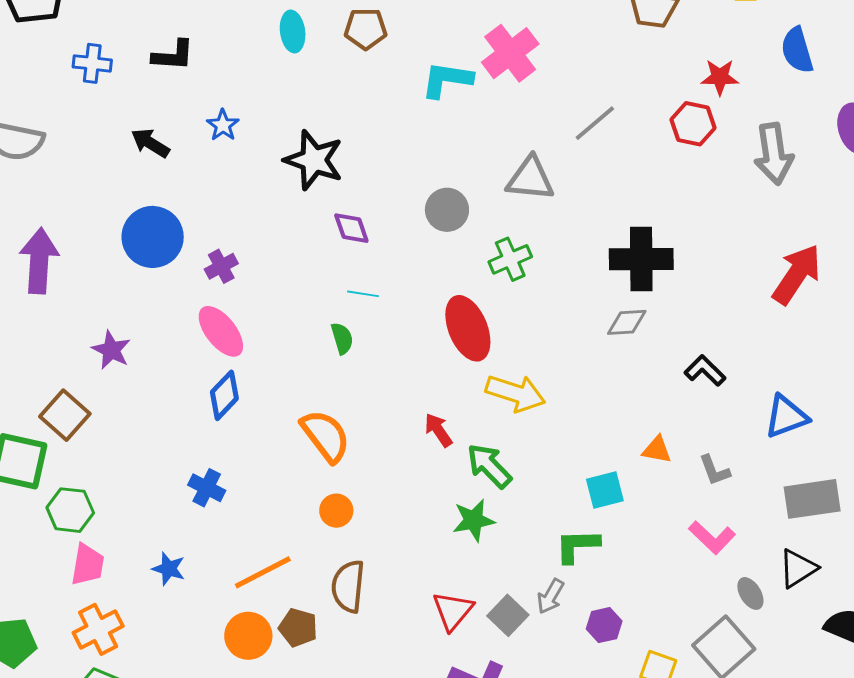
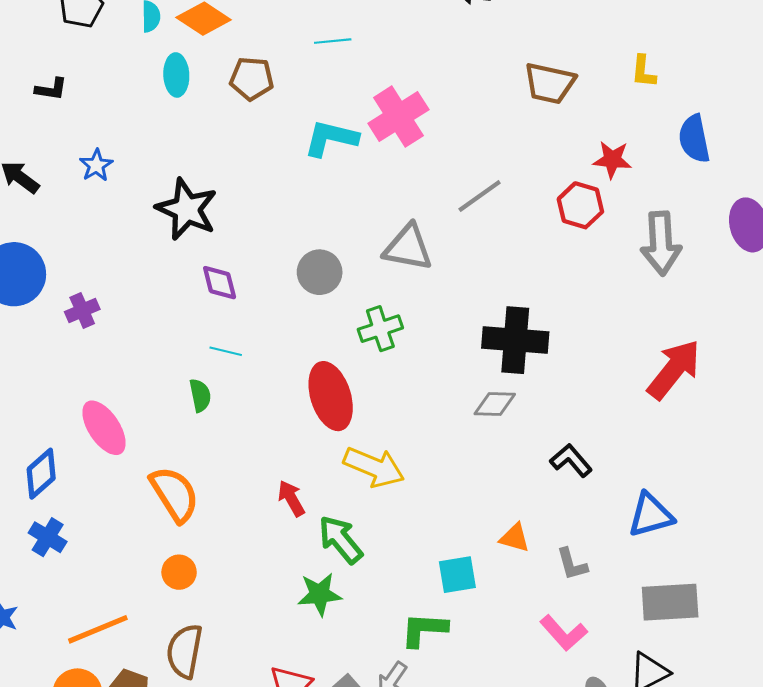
black L-shape: (173, 55) -> (51, 89), size x0.7
pink ellipse: (221, 331) -> (104, 428), moved
blue diamond: (224, 395) -> (41, 474), moved

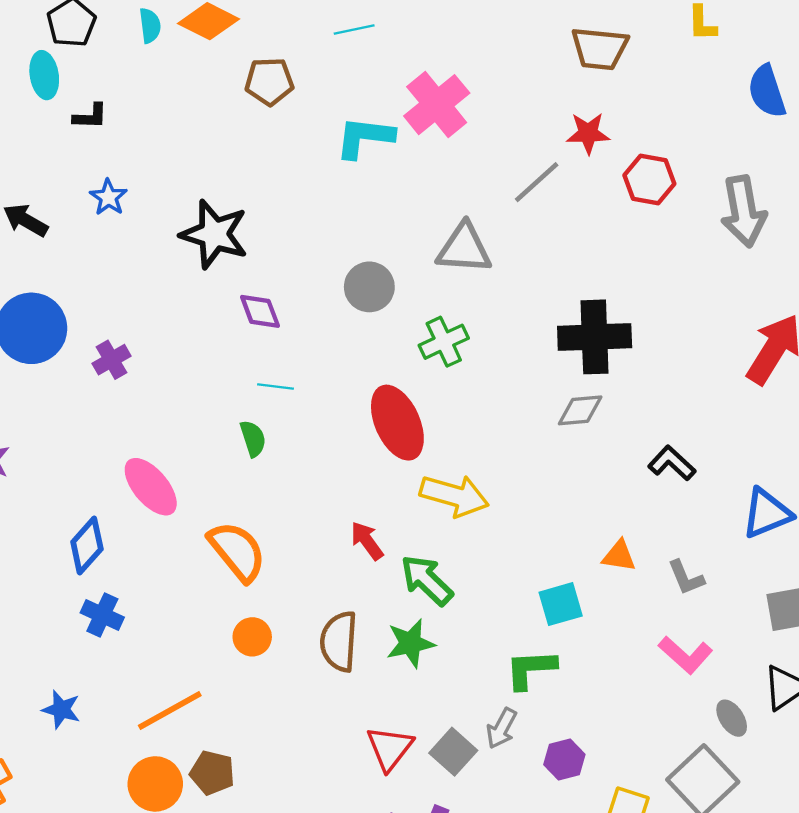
cyan ellipse: (176, 75) -> (44, 75), moved
black L-shape: (51, 89) -> (90, 116), moved
red star: (612, 160) -> (588, 133), moved
brown semicircle: (185, 651) -> (339, 641), moved

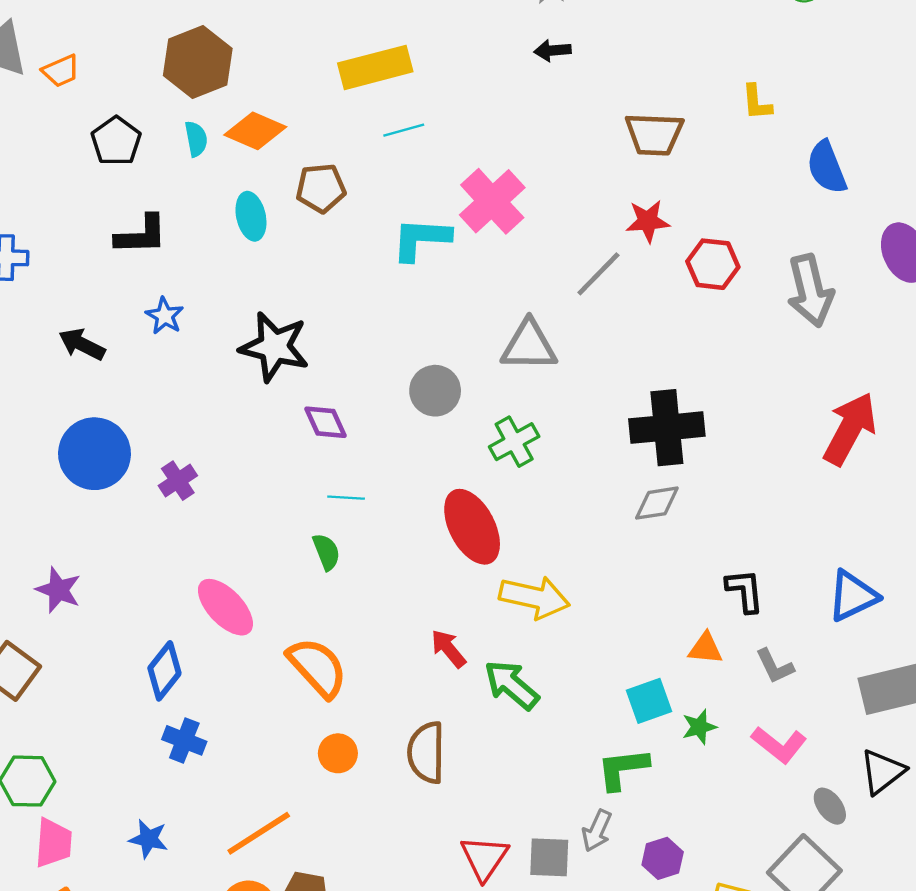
cyan ellipse: (44, 75) -> (251, 216), moved
black L-shape: (90, 116) -> (141, 235), size x1.5
black L-shape: (672, 463) -> (745, 591), moved, turned 45
green star: (411, 643) -> (699, 727), moved, size x0.7
gray square: (453, 752) -> (549, 857), turned -36

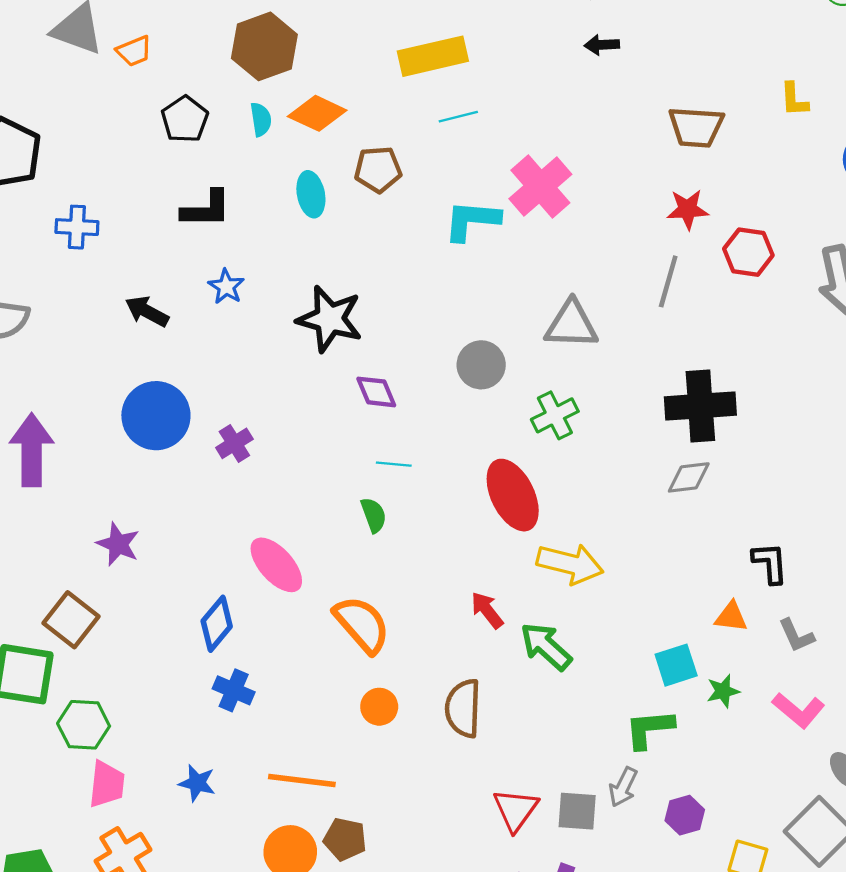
gray line: (598, 274) -> (668, 281), moved, turned -30
orange line: (259, 833) -> (302, 781), turned 38

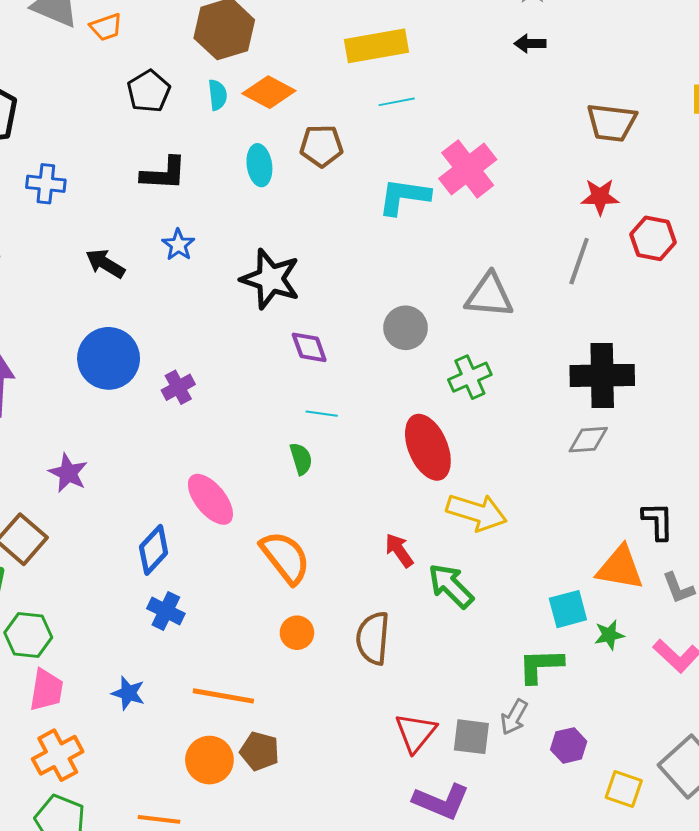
orange triangle: (731, 617) -> (620, 568), size x1.6

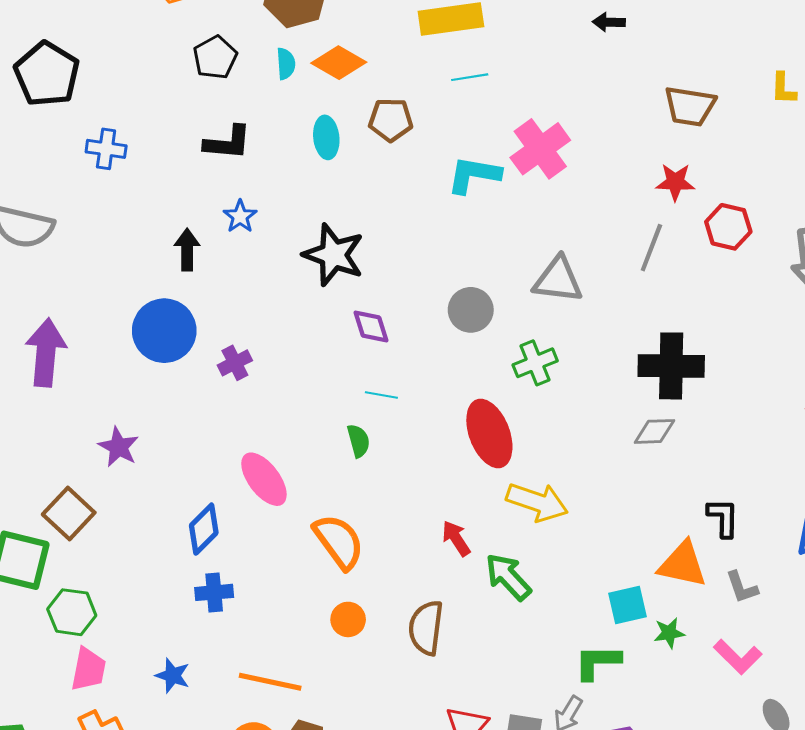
black arrow: (105, 264) -> (187, 250), moved, turned 57
blue cross: (166, 611) -> (214, 592), turned -33

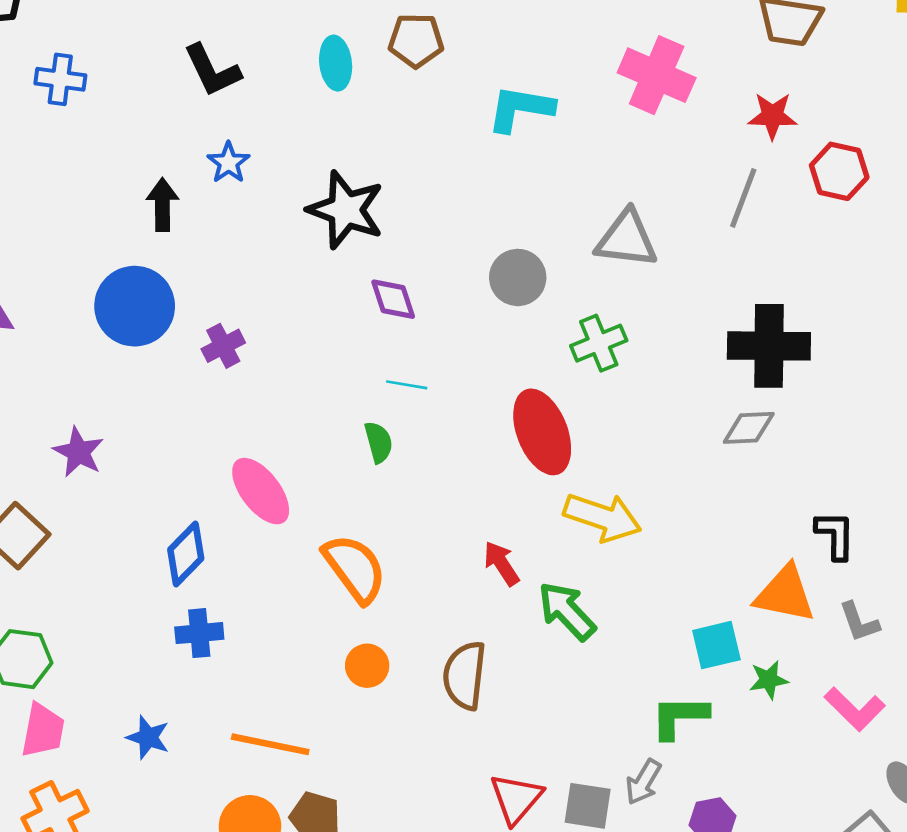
black L-shape: (228, 143) -> (212, 70), turned 60
pink cross: (540, 149) -> (657, 75), moved, turned -30

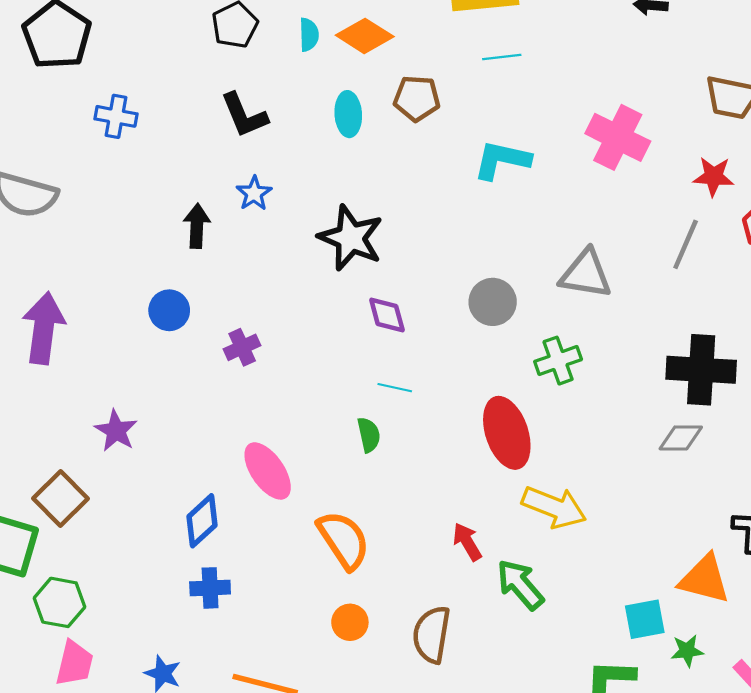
blue circle: (135, 306) -> (169, 310), size x0.6

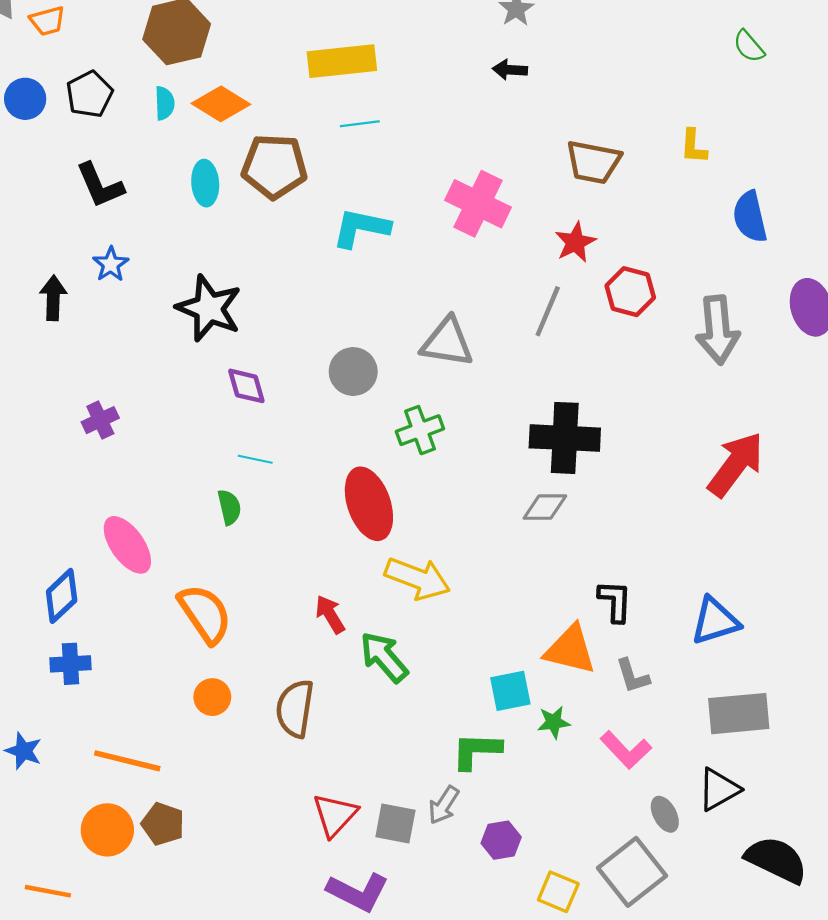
brown pentagon: (417, 98) -> (274, 166), size x1.4
red star: (714, 176) -> (575, 242), turned -30
blue circle: (169, 310) -> (25, 99), moved

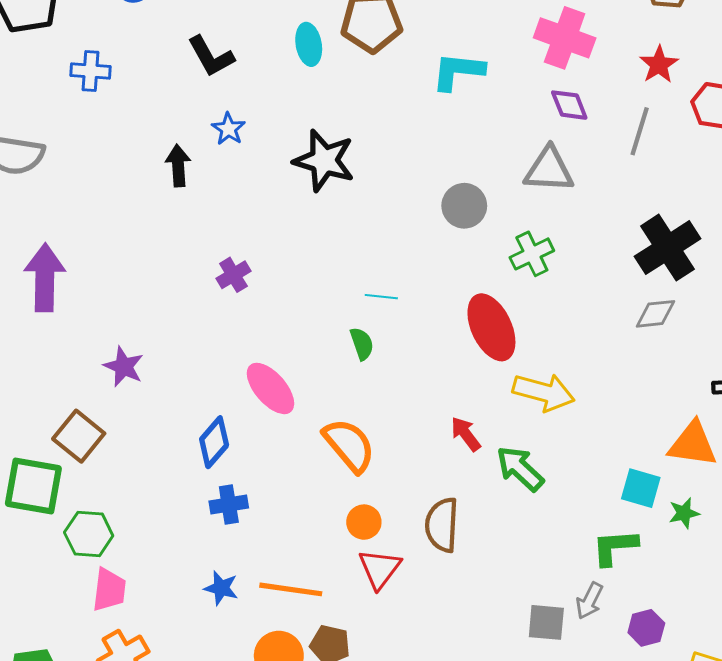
purple diamond: (246, 386) -> (569, 105), moved
black cross: (565, 438) -> (667, 248), turned -30
cyan square: (510, 691) -> (641, 488), turned 33
blue star: (23, 751) -> (221, 588), moved
red triangle: (335, 815) -> (380, 569), moved

